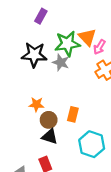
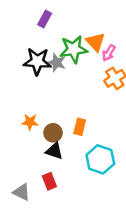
gray star: (61, 62) -> (57, 63), moved
orange star: (36, 104) -> (30, 122), moved

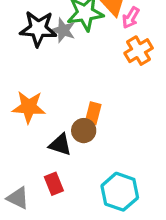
orange star: (30, 122) -> (29, 107), size x1.5
brown circle: (53, 133) -> (84, 131), moved
cyan hexagon: (100, 159) -> (120, 192), moved

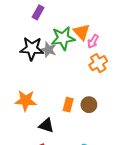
brown circle: (84, 131) -> (89, 105), moved

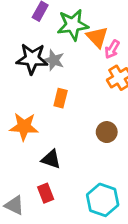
green star: (63, 38) -> (73, 25), moved
orange rectangle: (68, 105) -> (61, 98), moved

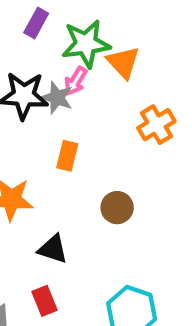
pink arrow: (112, 49) -> (76, 81), moved
brown circle: (107, 132) -> (117, 208), moved

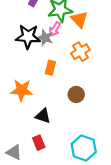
orange cross: (156, 125) -> (80, 52), moved

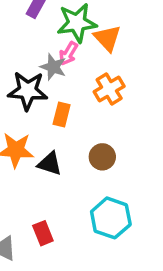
black star: (28, 37) -> (28, 91), moved
black triangle: (43, 116) -> (50, 164), moved
cyan hexagon: (84, 148) -> (111, 218), moved

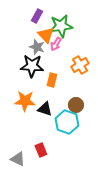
orange triangle: (107, 38) -> (46, 35), moved
gray star: (53, 67) -> (37, 47), moved
cyan hexagon: (111, 218) -> (67, 122), moved

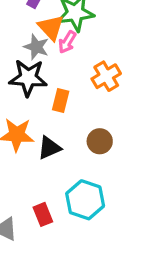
black triangle: (45, 109) -> (49, 148), turned -42
cyan hexagon: (67, 122) -> (85, 200), moved

